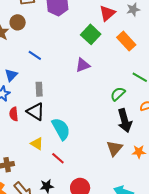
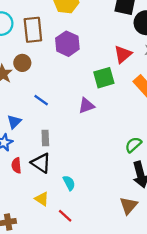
green square: (91, 34) -> (104, 78), turned 30
purple triangle: (83, 65) -> (86, 106), moved
cyan semicircle: (61, 129) -> (69, 183), size x0.6

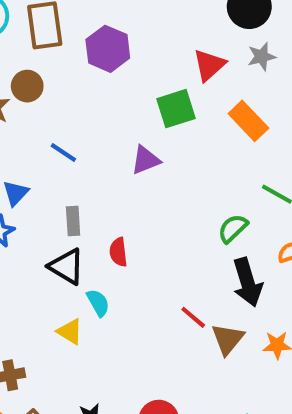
red semicircle: (16, 165) -> (118, 252), moved
cyan semicircle: (69, 183) -> (98, 303), moved
red line: (65, 216) -> (193, 317), moved

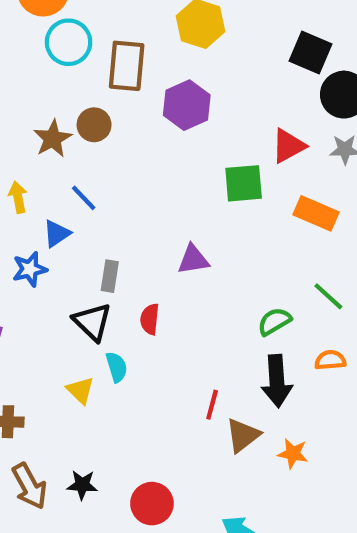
orange rectangle: (248, 121) -> (316, 213), turned -36
blue line: (63, 152) -> (84, 198), moved
purple triangle: (146, 160) -> (193, 260), moved
red line: (193, 317) -> (212, 405), turned 52

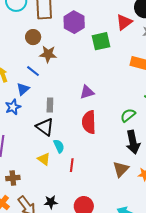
brown star: (53, 139) -> (48, 54), moved, turned -30
red triangle: (288, 146) -> (124, 22), moved
green square: (244, 183) -> (101, 41), moved
red semicircle: (150, 319) -> (89, 122), moved, size x1.6
red line: (212, 405) -> (72, 165), moved

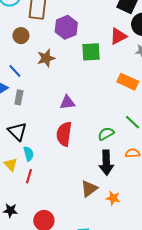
brown star: (48, 54) -> (46, 58), moved, turned -30
gray rectangle: (50, 105) -> (19, 97), moved
red line: (72, 165) -> (29, 176), moved

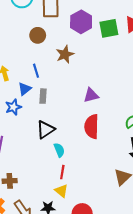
green square: (91, 52) -> (109, 28), moved
blue line: (15, 71) -> (36, 71), turned 32
black triangle: (17, 131) -> (46, 130), turned 48
yellow triangle: (11, 165) -> (61, 191), moved

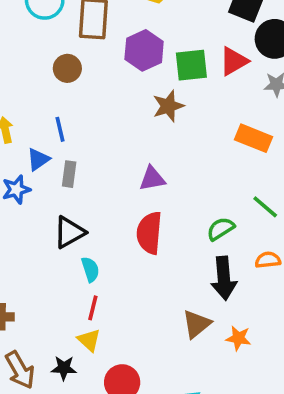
brown star: (65, 54) -> (168, 106), moved

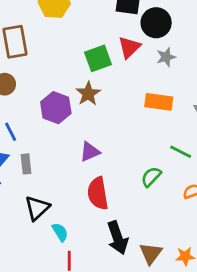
purple hexagon: (144, 50) -> (56, 108), moved
black arrow: (224, 278) -> (118, 238), moved

